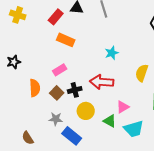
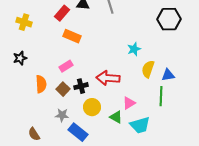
yellow cross: (18, 15) -> (24, 22), moved
cyan star: (112, 53) -> (134, 49), moved

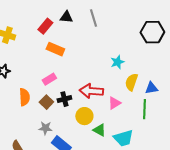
pink triangle: (129, 103) -> (114, 103), moved
yellow circle: (92, 107) -> (84, 116), moved

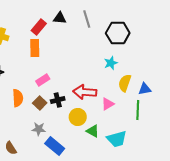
black hexagon: (152, 32) -> (118, 33), moved
orange rectangle: (55, 49) -> (35, 48), moved, turned 66

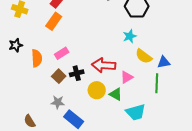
orange rectangle: (35, 48) -> (54, 21), turned 36
yellow semicircle: (125, 83) -> (144, 56), turned -72
orange semicircle: (18, 98) -> (37, 58), moved
green triangle: (93, 131) -> (116, 94), moved

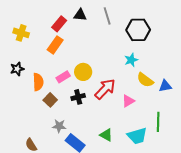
red arrow: (104, 65) -> (105, 89), turned 130
brown square: (59, 76) -> (50, 100), moved
green line: (157, 83) -> (158, 122), moved
yellow circle: (97, 90) -> (83, 72), moved
green triangle: (116, 94) -> (106, 135), moved

